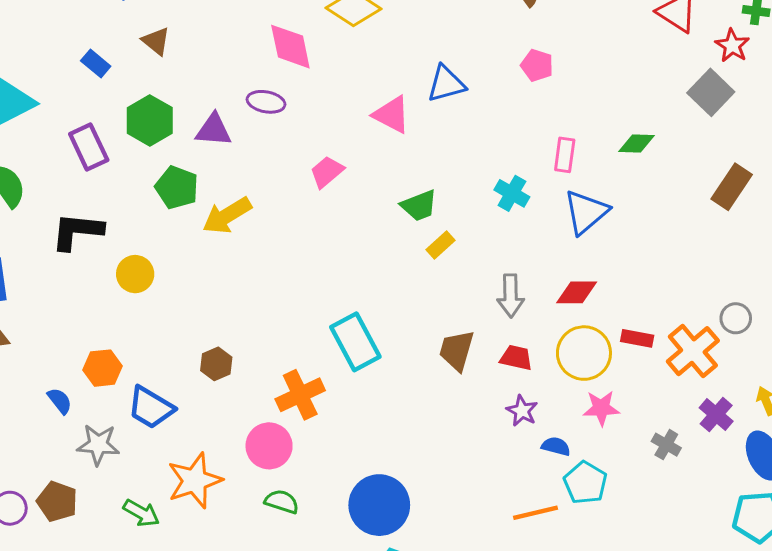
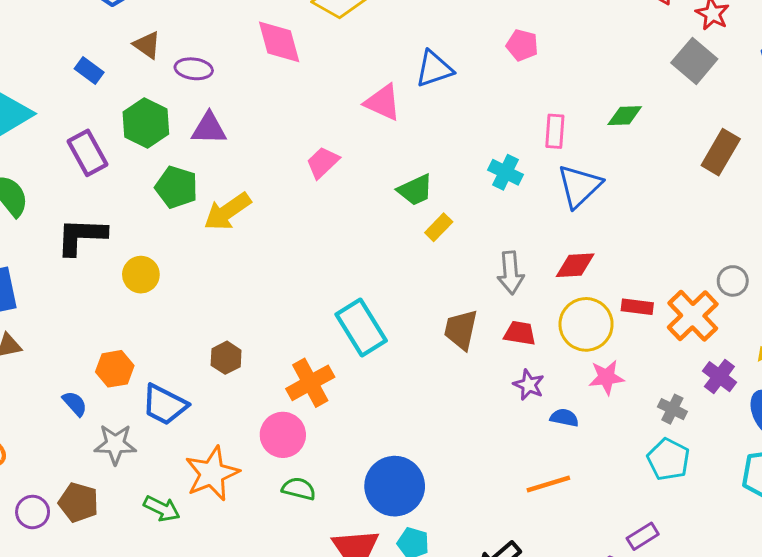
purple ellipse: (266, 102) -> (194, 69), moved
cyan pentagon: (585, 483) -> (668, 459), moved

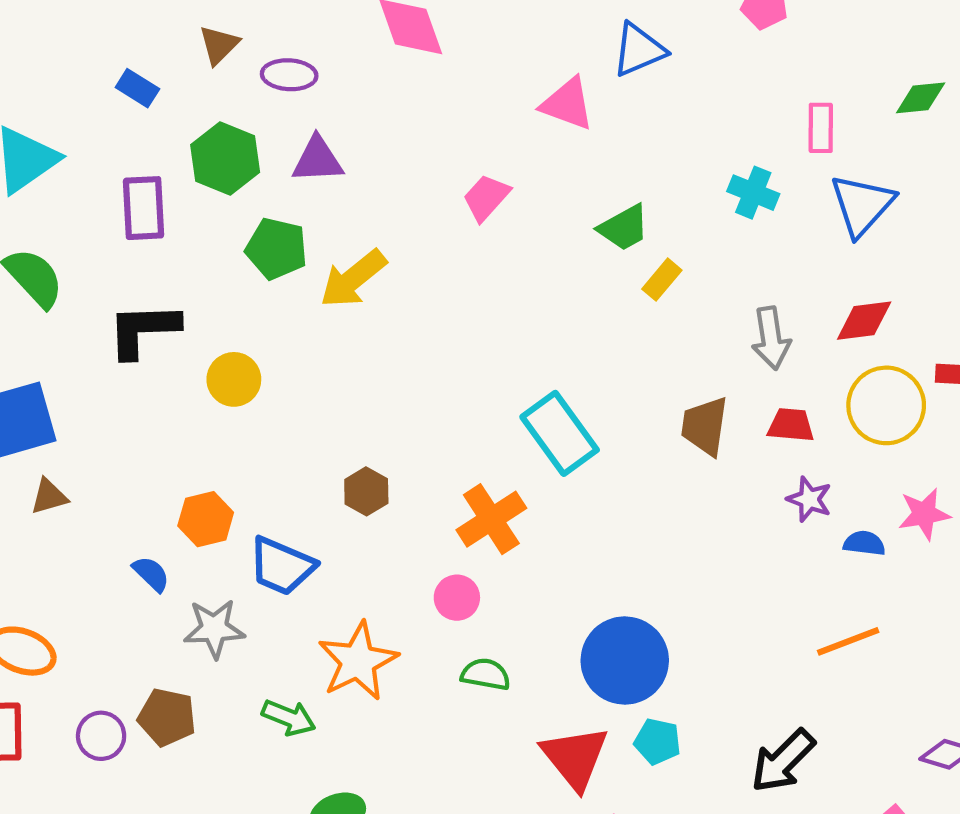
brown triangle: (147, 45) -> (219, 45), turned 44
purple rectangle: (87, 153) -> (144, 208), turned 30
pink star: (606, 377) -> (924, 514), moved
pink circle: (283, 435) -> (457, 598), size x0.7

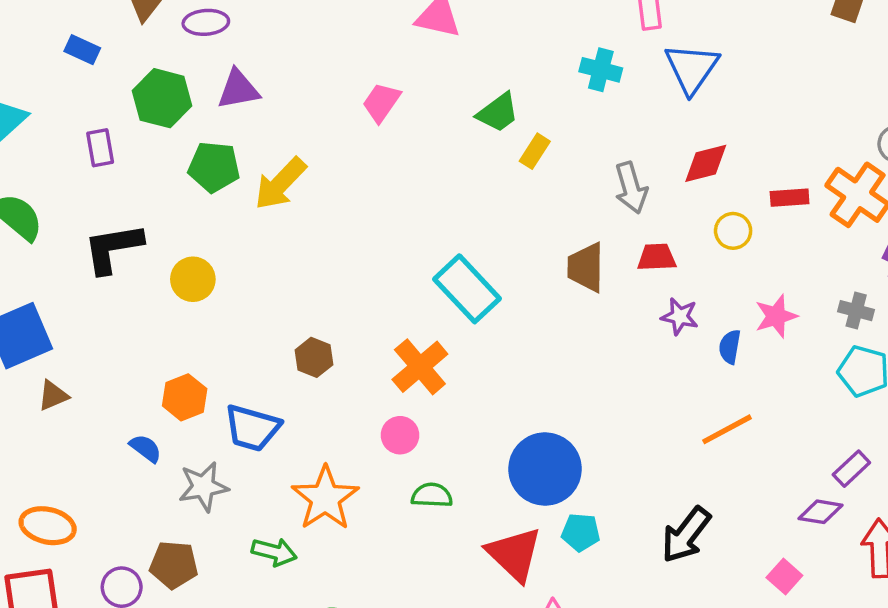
purple rectangle: (144, 208) -> (100, 148), size x0.7
yellow circle: (886, 405) -> (733, 231), size x0.6
blue semicircle: (864, 543) -> (730, 347), turned -80

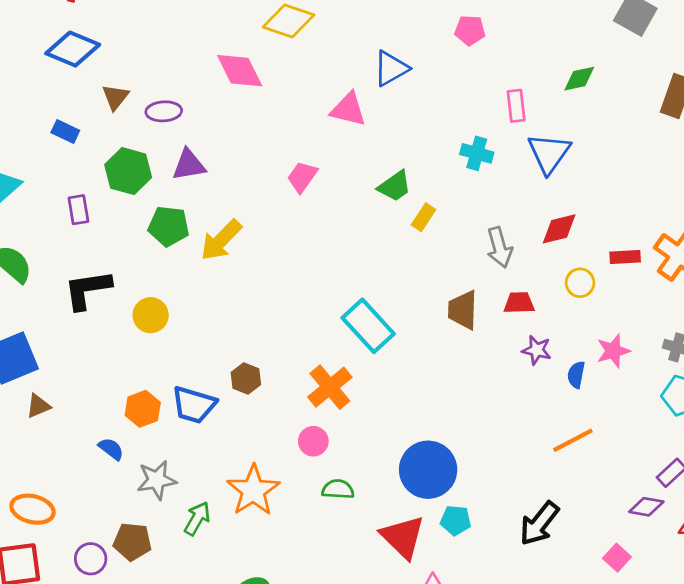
blue trapezoid: (252, 428) -> (194, 405), moved
green arrow: (274, 552) -> (197, 518), moved, turned -76

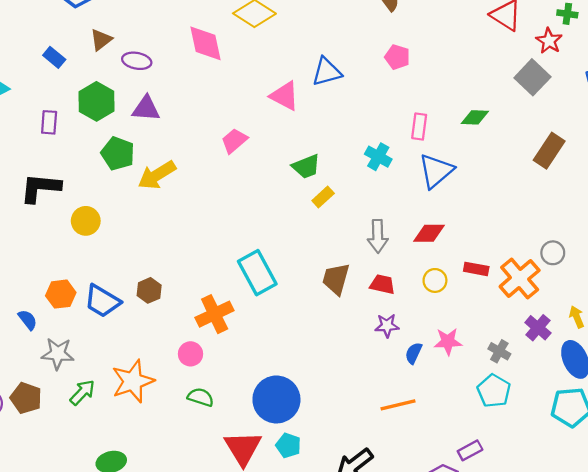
purple star: (537, 350) -> (387, 326), turned -30

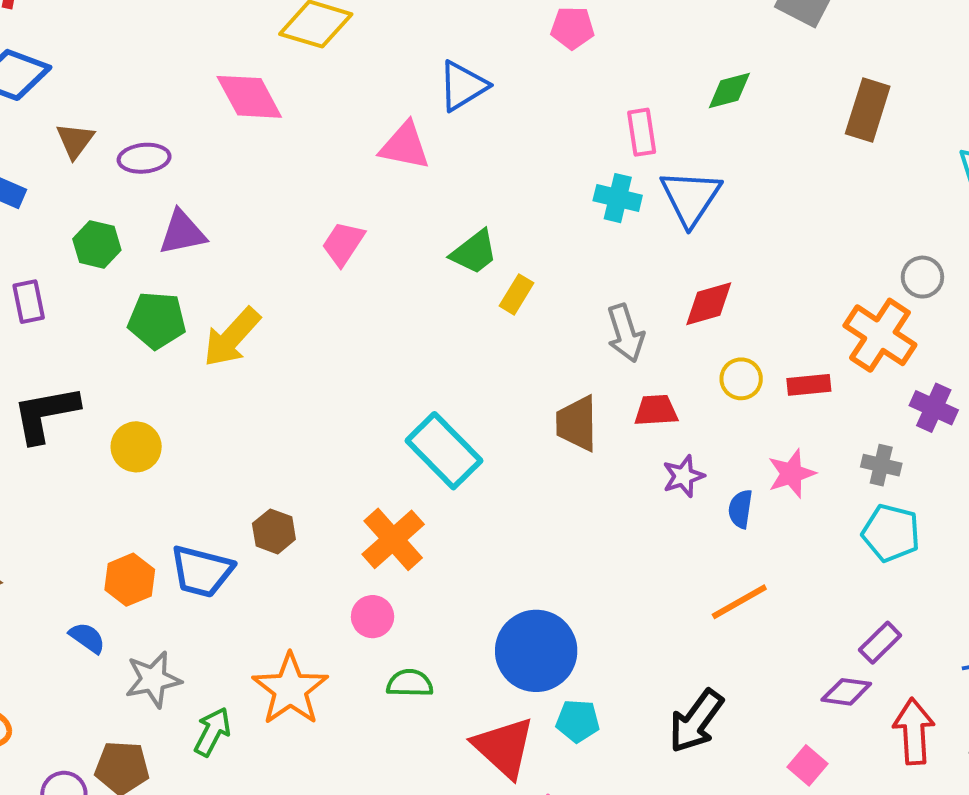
green hexagon: (96, 101) -> (97, 244), size x0.7
cyan cross: (378, 157) -> (618, 198), moved
red rectangle: (476, 269) -> (809, 385), moved

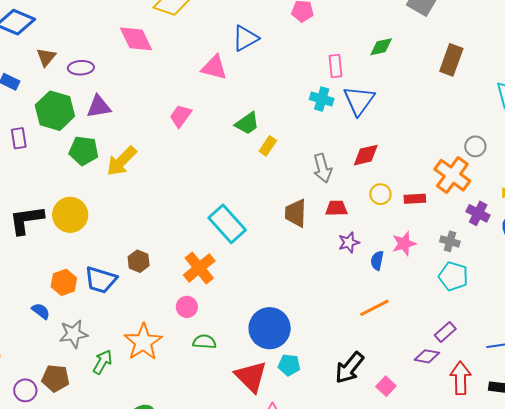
green hexagon: (97, 244) -> (55, 111), size x1.6
black L-shape: (46, 414) -> (26, 220), moved
yellow circle: (136, 447) -> (70, 215), size x1.4
pink square: (808, 765) -> (386, 386), moved

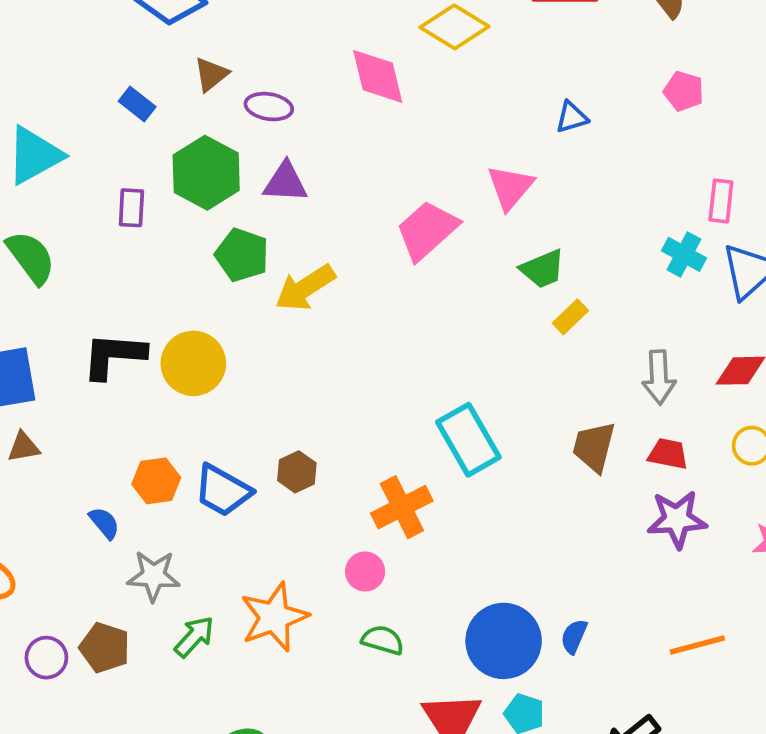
blue triangle: (245, 38) -> (572, 117), size x0.7
pink triangle: (214, 67) -> (510, 187), moved, turned 44
pink trapezoid: (181, 116) -> (427, 230), size x1.5
purple star: (349, 242) -> (677, 519), size x1.5
blue semicircle: (377, 261) -> (574, 636), moved

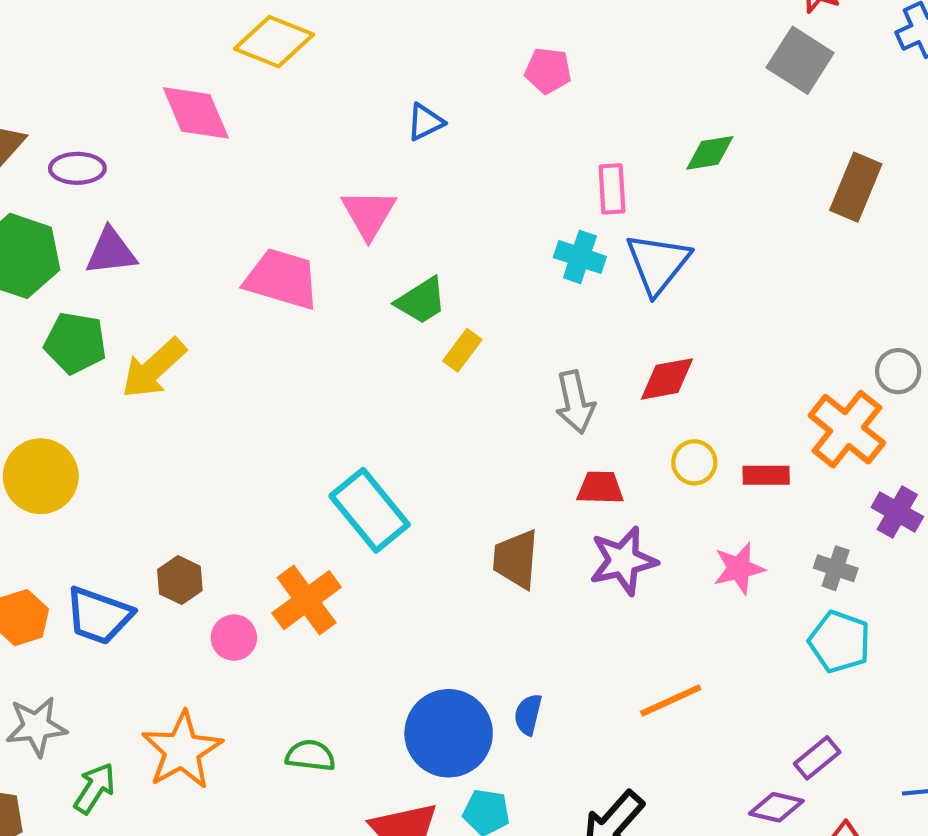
pink trapezoid: (427, 230) -> (282, 279), turned 68
brown trapezoid: (594, 447) -> (516, 559), moved
pink circle: (365, 571) -> (234, 638), moved

